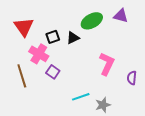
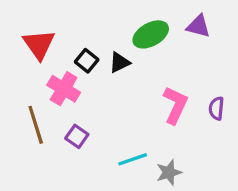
black square: (53, 37) -> (87, 61), turned -32
purple square: (53, 72) -> (77, 136), moved
purple semicircle: (132, 78) -> (216, 108), moved

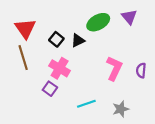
purple triangle: (198, 26) -> (129, 17), turned 35
pink cross: (64, 89) -> (60, 68), moved
brown line: (36, 125) -> (23, 58), moved
gray star: (169, 172) -> (121, 109), moved

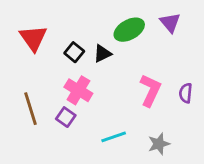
brown line: (23, 58) -> (30, 109), moved

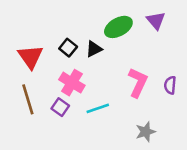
red triangle: (33, 38) -> (31, 57), moved
cyan line: (114, 137) -> (98, 108), moved

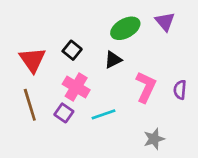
black triangle: (94, 49) -> (113, 60), moved

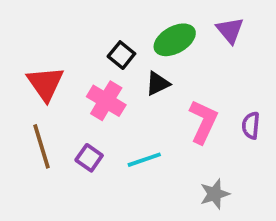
black square: (72, 50) -> (121, 55), moved
pink cross: (76, 87) -> (106, 101), moved

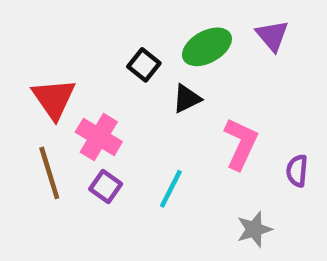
pink cross: (106, 101) -> (99, 137), moved
purple semicircle: (251, 125) -> (297, 171), moved
cyan line: (144, 160) -> (171, 189), turned -44

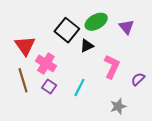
purple triangle: (272, 36) -> (126, 27), moved
black square: (144, 65) -> (67, 30), size x1.6
purple semicircle: (297, 171) -> (138, 79), turned 40

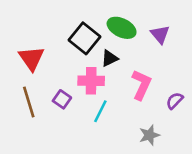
green ellipse: (96, 22) -> (122, 28), turned 55
pink cross: (46, 63) -> (91, 81), moved, turned -30
purple square: (49, 86) -> (62, 99), moved

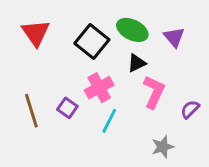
red triangle: (31, 58) -> (36, 33), moved
black triangle: (110, 58) -> (137, 63), moved
pink cross: (91, 81) -> (99, 88), turned -30

